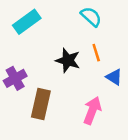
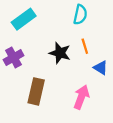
cyan semicircle: (91, 17) -> (80, 15), turned 60
purple cross: (15, 78) -> (14, 58), moved

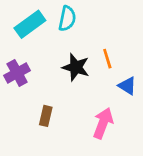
cyan semicircle: (80, 15) -> (67, 19), moved
brown rectangle: (36, 91) -> (46, 116), size x0.6

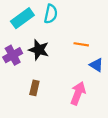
orange line: (107, 59) -> (81, 44), turned -64
black star: (76, 67) -> (39, 50), moved

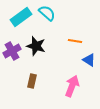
cyan semicircle: (51, 14) -> (47, 13), turned -60

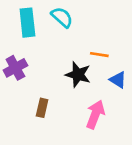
cyan rectangle: (21, 17) -> (27, 23), turned -60
black star: (36, 46) -> (78, 74), moved

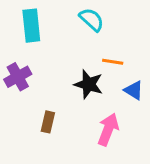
cyan semicircle: (62, 17) -> (92, 20), moved

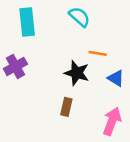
brown rectangle: (48, 122) -> (66, 107), moved
pink arrow: (108, 129) -> (112, 121), moved

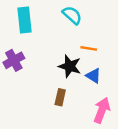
blue triangle: (116, 78) -> (93, 76), moved

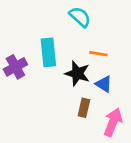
cyan rectangle: (25, 20) -> (48, 52), moved
brown rectangle: (60, 97) -> (84, 108), moved

